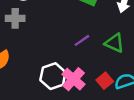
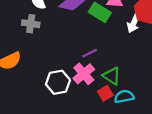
green triangle: (114, 43) -> (112, 76), moved
pink cross: (73, 79) -> (84, 74), moved

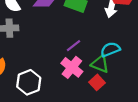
white hexagon: (58, 82) -> (29, 82), moved
cyan semicircle: (124, 97) -> (110, 49), moved

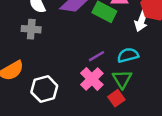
cyan semicircle: (110, 49) -> (128, 55), moved
green triangle: (100, 64) -> (122, 79), turned 30

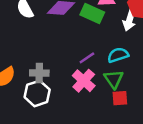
gray cross: (31, 29) -> (39, 73), moved
red square: (116, 98) -> (120, 98), moved, turned 35

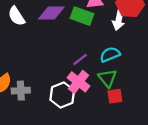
gray cross: (39, 73) -> (21, 91), moved
white hexagon: (37, 93) -> (62, 95), moved

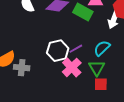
cyan semicircle: (110, 55) -> (102, 48), turned -30
white hexagon: (62, 95) -> (58, 51), moved

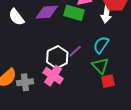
pink cross: (72, 67) -> (53, 76), moved

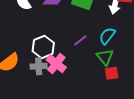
white hexagon: (57, 57) -> (43, 47), moved
gray cross: (25, 82) -> (39, 66), moved

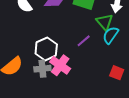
green triangle: (105, 57) -> (105, 22), moved
red square: (112, 73) -> (117, 73), turned 32

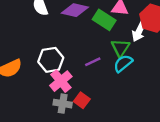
gray cross: (42, 69) -> (63, 104), moved
red square: (117, 73) -> (82, 100), moved

